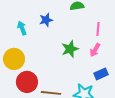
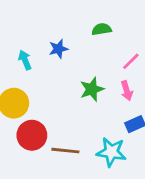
pink line: (98, 29) -> (131, 61), turned 40
pink arrow: (95, 50) -> (127, 91), turned -48

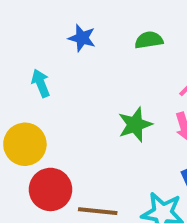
blue star: (58, 49) -> (82, 38), moved, turned 30

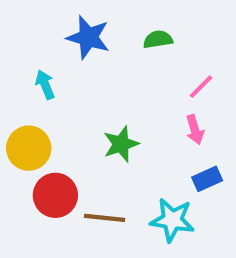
blue star: (82, 38) -> (88, 37), size x1.5
green star: (135, 125) -> (121, 144), moved

